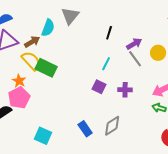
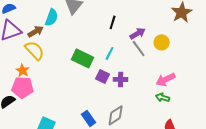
green rectangle: (46, 68) -> (83, 58), moved
purple cross: (125, 90) -> (121, 79), moved
pink pentagon: (19, 98) -> (23, 87), turned 30

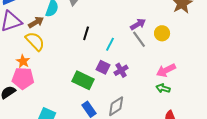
black line: (113, 22) -> (86, 33), moved
green rectangle: (83, 58) -> (83, 80), moved
purple cross: (121, 79) -> (121, 70), turned -32

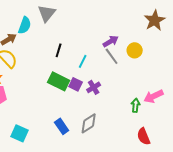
pink arrow: (166, 70) -> (154, 96), moved
green rectangle: (83, 80) -> (59, 81), moved
green arrow: (163, 88) -> (136, 105), turned 80

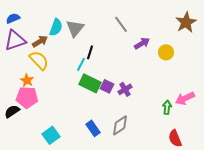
gray triangle: (47, 13) -> (75, 28), moved
gray line: (112, 56) -> (121, 24), moved
cyan line: (83, 61) -> (81, 64), moved
cyan square: (20, 133) -> (51, 135), turned 30

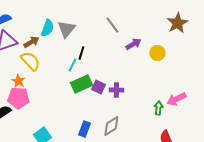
green rectangle: (90, 83) -> (81, 84), turned -50
purple cross: (125, 89) -> (116, 90), turned 32
blue rectangle: (93, 128) -> (84, 129), turned 56

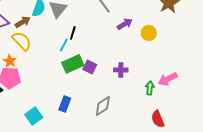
purple cross: (116, 90) -> (121, 70), moved
blue rectangle: (84, 129) -> (65, 104), moved

